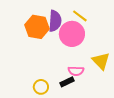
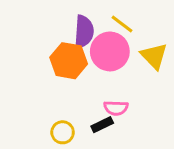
orange hexagon: (37, 27) -> (69, 61), moved
yellow triangle: (101, 61) -> (154, 56), moved

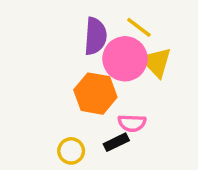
yellow triangle: (154, 56) -> (156, 62), moved
orange hexagon: (69, 61) -> (95, 94), moved

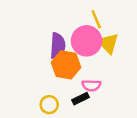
yellow line: (139, 27) -> (96, 19), turned 30
purple semicircle: (95, 36) -> (58, 46), moved

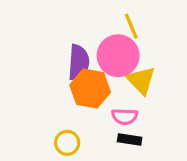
yellow triangle: (108, 43) -> (141, 80), moved
black rectangle: (80, 99) -> (130, 140), moved, turned 35

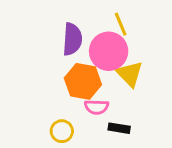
purple semicircle: (79, 62) -> (72, 39), moved
pink semicircle: (125, 116) -> (96, 107), moved

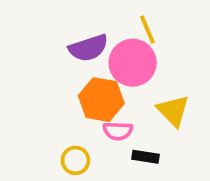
purple semicircle: (72, 39) -> (88, 48), turned 68
yellow triangle: (130, 74) -> (173, 111), moved

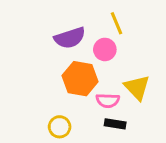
pink circle: (133, 63) -> (105, 49), size x0.6
pink semicircle: (118, 131) -> (108, 101), moved

